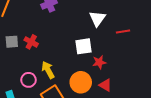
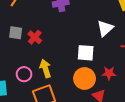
red star: (99, 62) -> (109, 73), moved
orange circle: (81, 82) -> (85, 78), moved

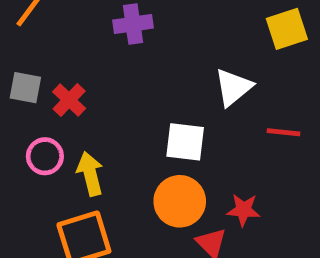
red star: (109, 73) -> (243, 210), moved
pink circle: (24, 74) -> (45, 156), moved

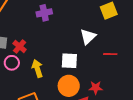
pink circle: (45, 156) -> (12, 63), moved
yellow arrow: (90, 174) -> (37, 68), moved

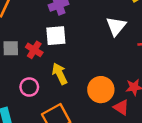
white square: (69, 61) -> (56, 36), moved
pink circle: (12, 63) -> (29, 87), moved

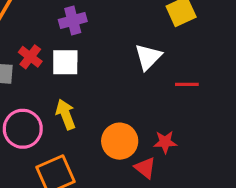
red cross: (34, 50) -> (30, 57), moved
pink circle: (29, 87) -> (23, 129), size x1.5

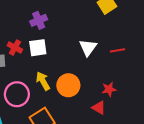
white triangle: (148, 57) -> (88, 48), moved
orange circle: (120, 141) -> (68, 85), moved

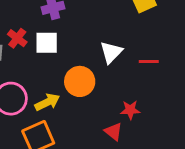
yellow arrow: (43, 81) -> (47, 102), moved, turned 84
orange circle: (68, 85) -> (80, 81), moved

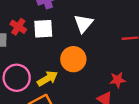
white triangle: (111, 52) -> (83, 23), moved

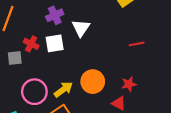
white triangle: (83, 23) -> (81, 28), moved
orange circle: (73, 59) -> (93, 82), moved

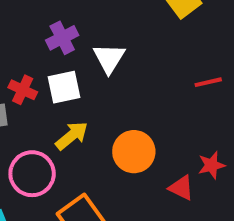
red star: (129, 84) -> (211, 165), moved
yellow arrow: (63, 89) -> (72, 136), moved

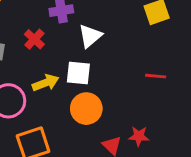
white square: (64, 87) -> (78, 73), moved
red cross: (23, 90) -> (34, 39), moved

